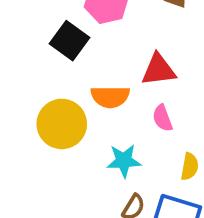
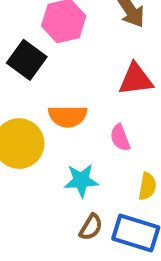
red triangle: (159, 70) -> (136, 79), moved

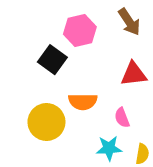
cyan star: (81, 180) -> (109, 148), moved

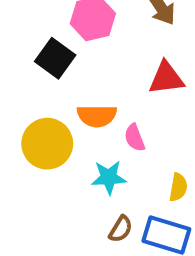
pink semicircle: (122, 118) -> (135, 138), moved
cyan star: (109, 148) -> (109, 177), moved

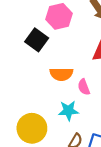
yellow circle: (47, 144) -> (32, 128), moved

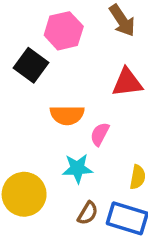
pink semicircle: (84, 87) -> (100, 134), turned 49

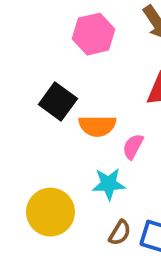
black square: (31, 65) -> (58, 101), moved

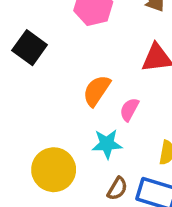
black square: (58, 101) -> (30, 48), moved
orange semicircle: (97, 126) -> (97, 91), turned 124

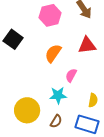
orange semicircle: (97, 91) -> (53, 53), moved
brown semicircle: (117, 189) -> (56, 121), moved

